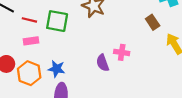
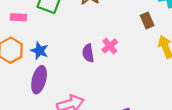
pink cross: (122, 52) -> (110, 46), turned 32

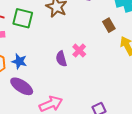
purple ellipse: (39, 80) -> (22, 86), turned -65

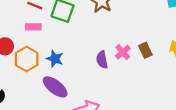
brown rectangle: (109, 25) -> (145, 50), moved

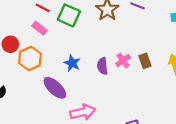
pink rectangle: (33, 27) -> (39, 28), turned 32
blue star: (55, 59) -> (72, 63), moved

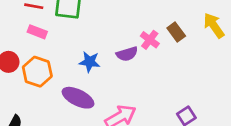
purple semicircle: (102, 66) -> (127, 54), turned -84

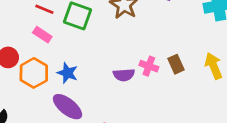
pink cross: (150, 40) -> (149, 66), turned -30
blue star: (90, 62) -> (68, 73), moved

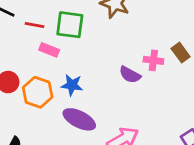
pink rectangle: (42, 35) -> (49, 50), moved
purple semicircle: (124, 75) -> (130, 75), turned 45

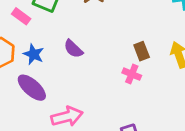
pink cross: (153, 60) -> (132, 74), moved
purple semicircle: (130, 75) -> (73, 49), moved

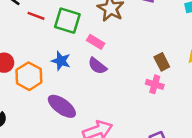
pink rectangle: (21, 16) -> (96, 42), moved
blue star: (34, 54) -> (61, 61), moved

